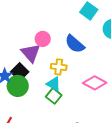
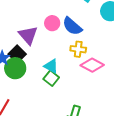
pink circle: (43, 39) -> (52, 23), moved
yellow cross: (59, 67) -> (78, 49), moved

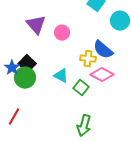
blue semicircle: (72, 26) -> (103, 50), moved
purple triangle: (28, 35) -> (36, 25), moved
green square: (51, 78) -> (81, 88), moved

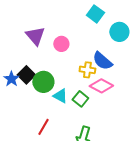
cyan triangle: (61, 76) -> (60, 96), moved
green circle: (25, 78) -> (43, 82), moved
red line: (14, 117) -> (43, 127), moved

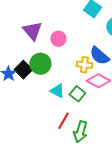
green circle: (43, 82) -> (40, 64), moved
red line: (43, 127) -> (63, 121), moved

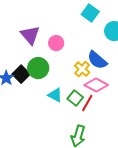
yellow cross: (84, 65) -> (82, 69), turned 35
red line: (63, 121) -> (87, 103), moved

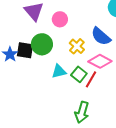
yellow cross: (82, 69) -> (77, 46), moved
black square: (21, 74) -> (25, 50), turned -36
cyan triangle: (55, 95) -> (59, 71), turned -42

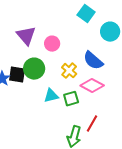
green square: (79, 74) -> (71, 99), turned 35
red line: (91, 79) -> (92, 124), moved

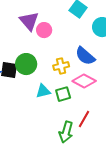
purple triangle: (26, 36) -> (29, 21), moved
pink circle: (52, 44) -> (44, 30), moved
yellow cross: (69, 71) -> (61, 66), turned 35

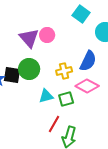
purple triangle: (29, 21) -> (29, 38), moved
blue semicircle: (85, 56) -> (88, 61), turned -105
red line: (84, 119) -> (54, 124), moved

